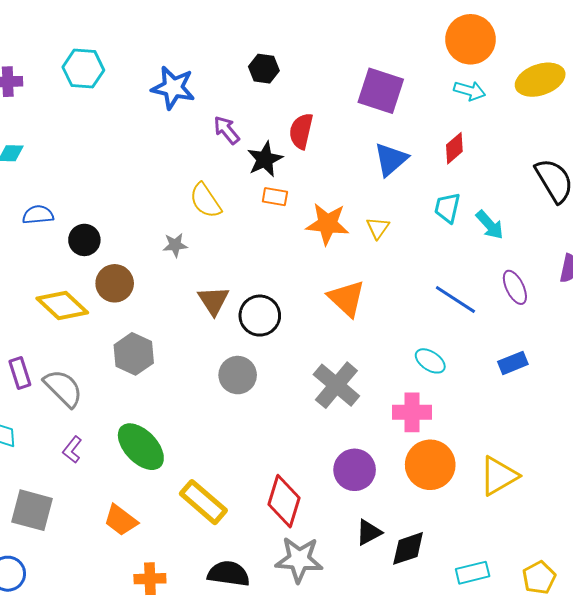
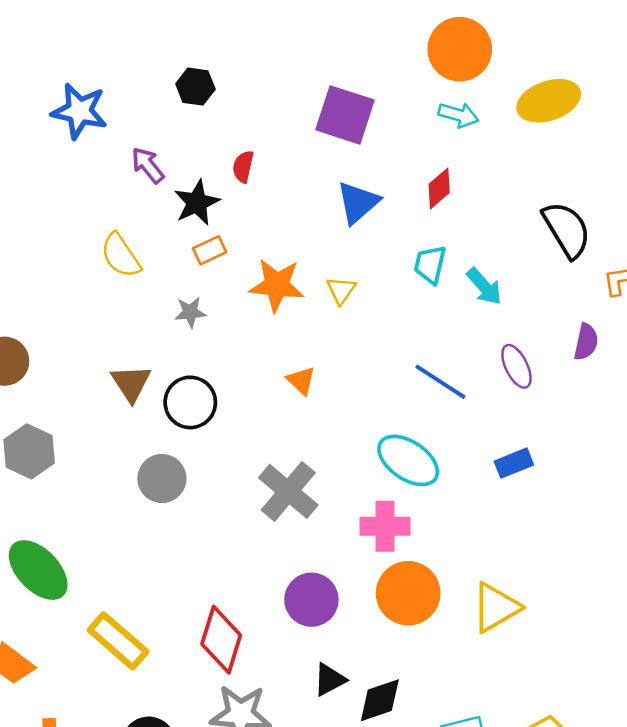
red semicircle: (301, 131) -> (243, 167), size x0.7
orange rectangle: (275, 197) -> (210, 250), turned -35
gray star: (175, 245) -> (190, 312), moved
orange triangle: (347, 298) -> (301, 381), size x0.6
cyan ellipse: (430, 361) -> (408, 460), size x1.6

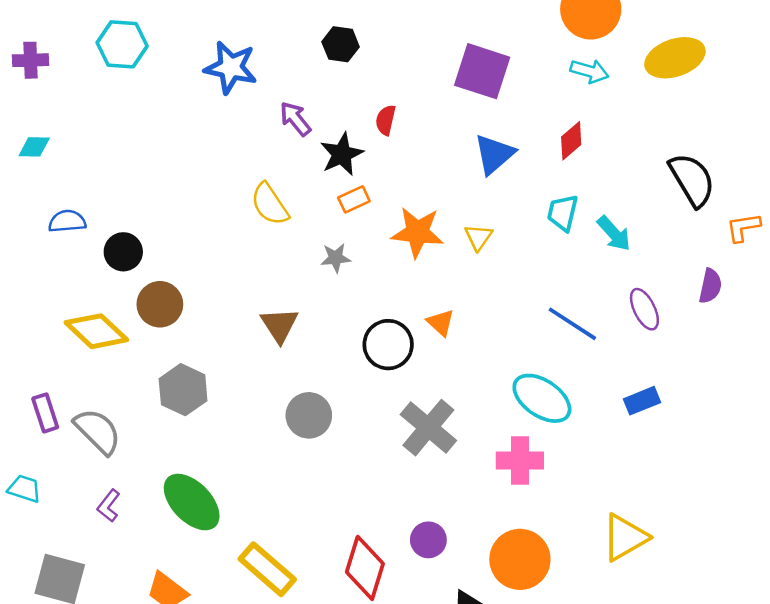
black circle: (190, 402) -> (388, 345), moved
orange circle: (408, 593) -> (520, 559), moved
purple circle: (311, 600) -> (428, 540), moved, size x0.7

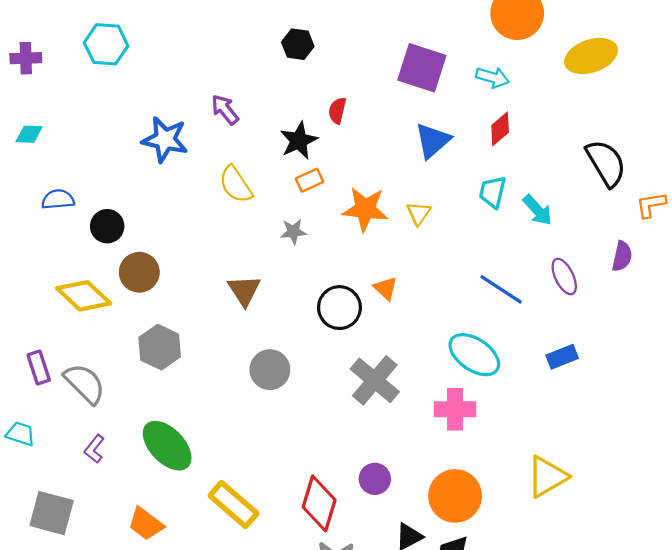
blue star: (231, 68) -> (165, 140), moved
cyan arrow: (590, 71) -> (493, 77), moved
purple arrow: (295, 119) -> (225, 110), moved

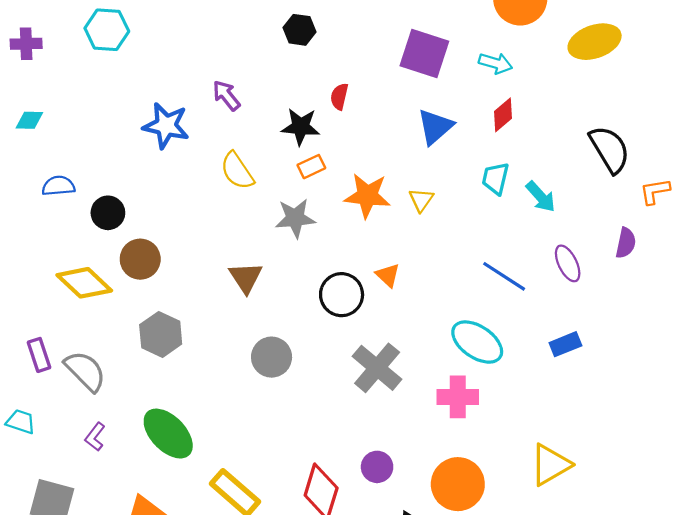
black star: (299, 141) -> (301, 127), turned 30
gray star: (293, 232) -> (295, 218), size x1.5

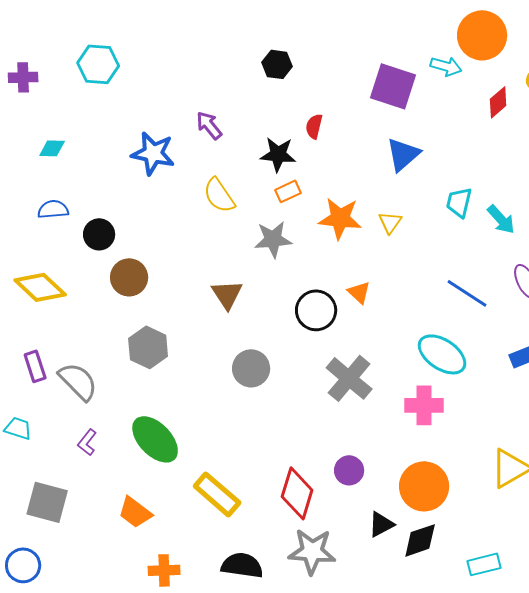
cyan arrow: (495, 63) -> (446, 66), moved
red diamond: (503, 115) -> (498, 102), moved
cyan diamond: (29, 120) -> (52, 148), moved
yellow diamond: (84, 283) -> (40, 287), moved

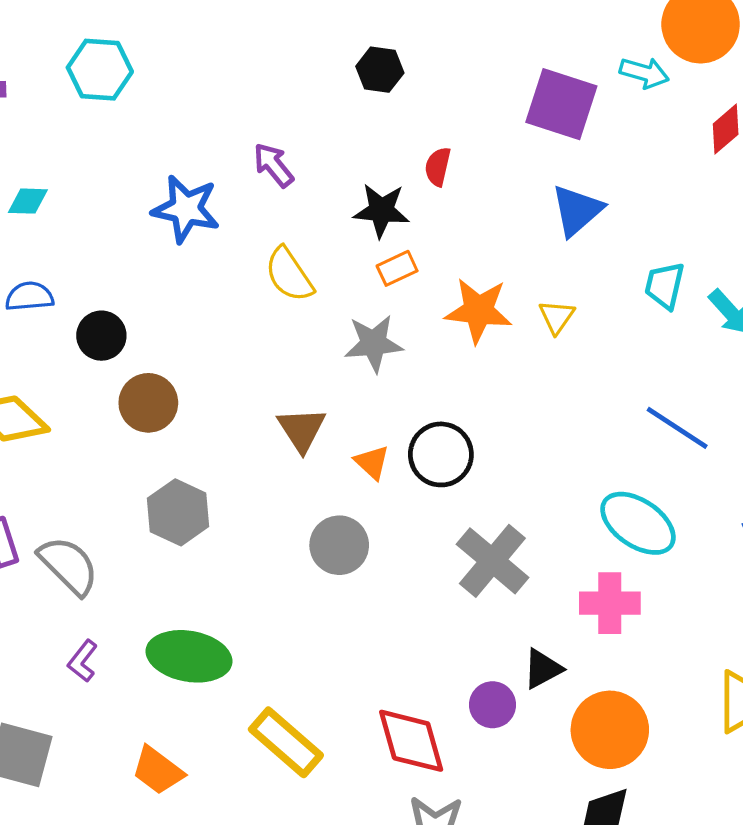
orange triangle: (359, 292) -> (372, 462), moved
green ellipse: (155, 439) -> (189, 656), turned -36
red diamond: (297, 493) -> (411, 741), turned -33
black triangle: (381, 524) -> (543, 669), moved

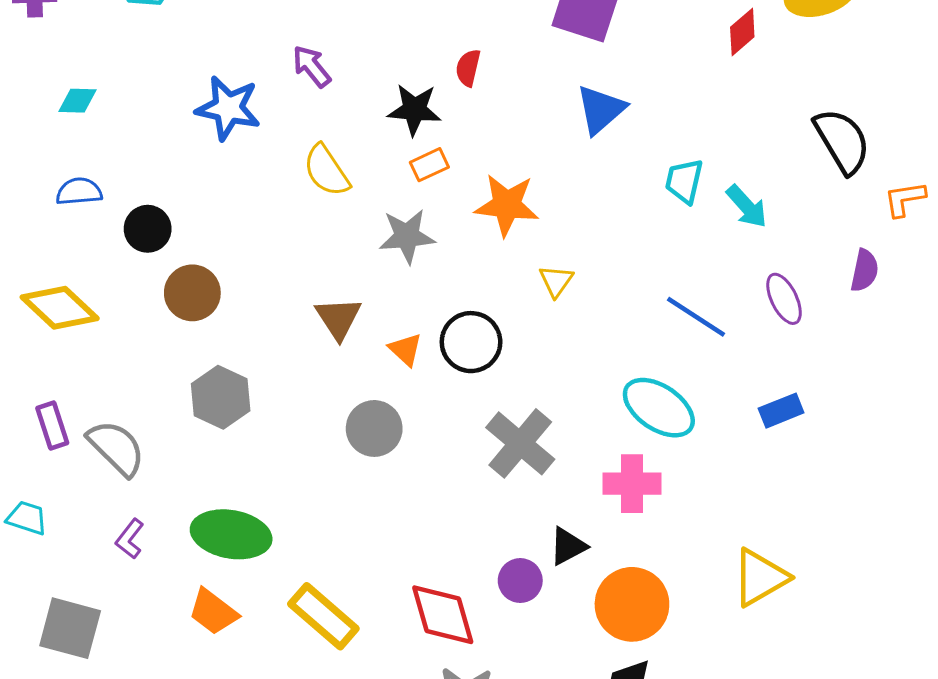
yellow triangle: (557, 317) -> (556, 281), moved
orange trapezoid: (158, 770) -> (213, 612), moved

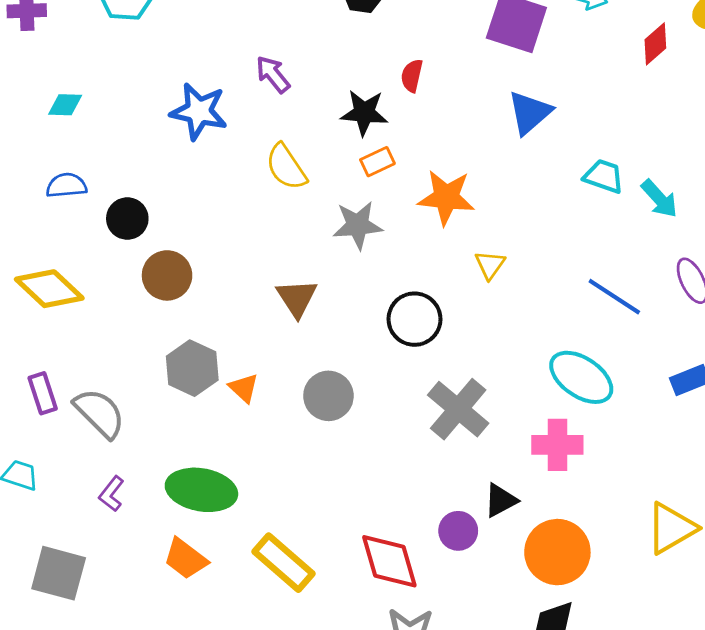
cyan trapezoid: (684, 181) -> (604, 176), turned 96
orange triangle: (405, 350) -> (244, 388), moved

